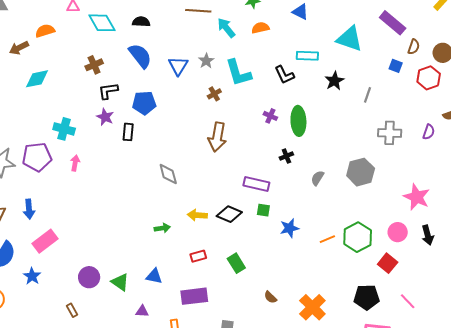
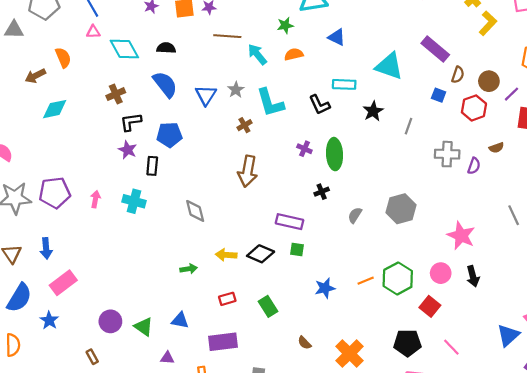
orange semicircle: (45, 31) -> (63, 58), turned 84
cyan cross: (64, 129) -> (134, 201), moved
gray cross: (390, 133) -> (447, 154), moved
blue star: (289, 228) -> (325, 288), moved

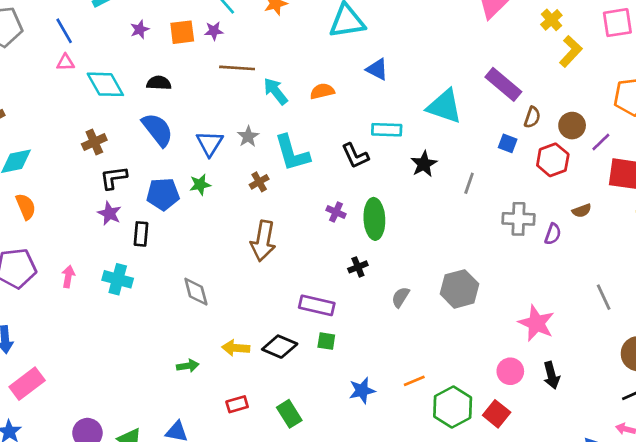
green star: (285, 25) -> (200, 185), moved
orange semicircle: (63, 58) -> (26, 207), moved
green hexagon: (398, 278) -> (453, 407), moved

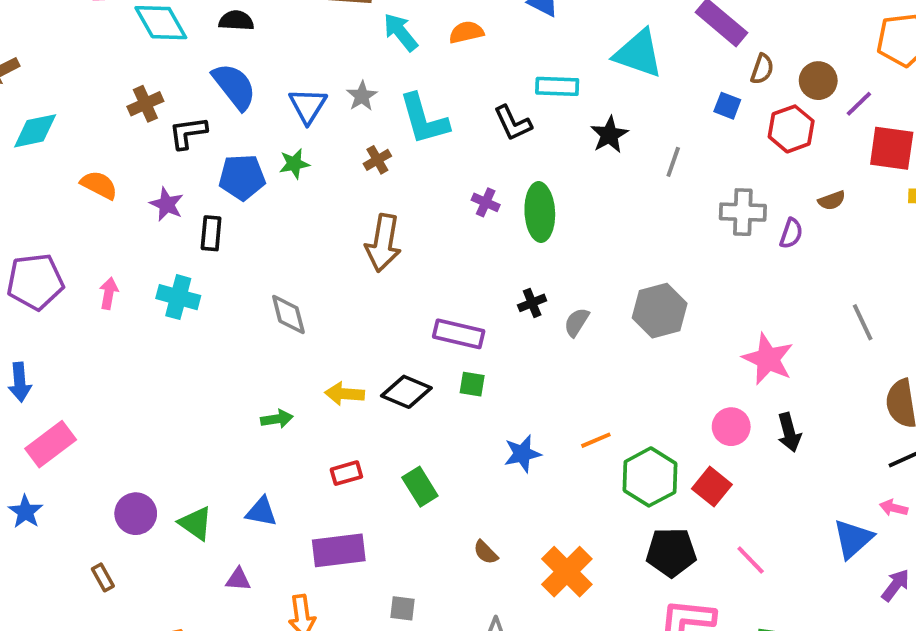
black L-shape: (114, 178) -> (188, 133), moved
orange semicircle: (26, 207) -> (99, 185), moved, turned -40
black cross: (358, 267) -> (532, 303), moved

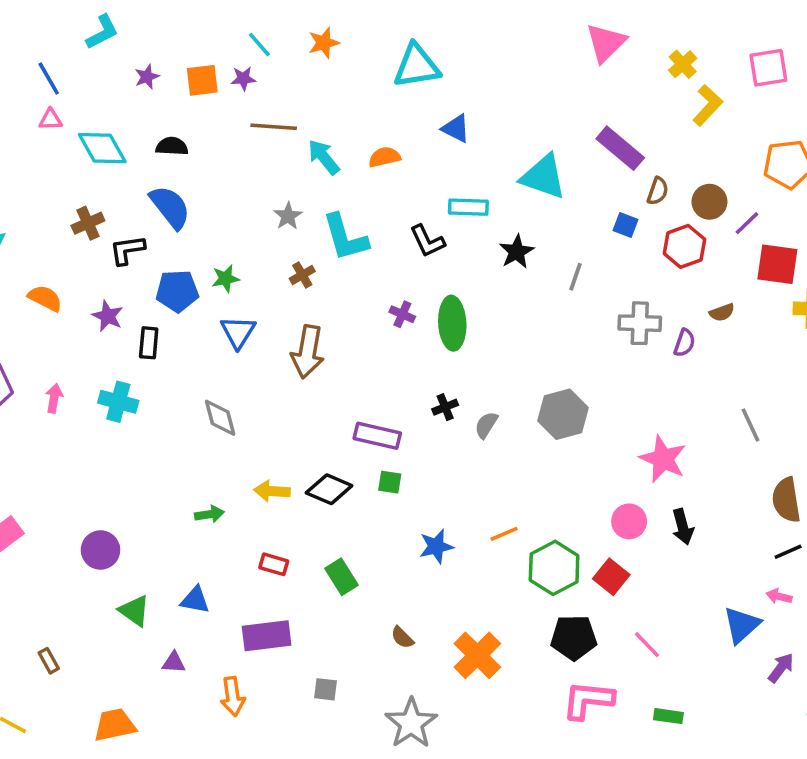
blue triangle: (308, 106) -> (238, 332), moved
red rectangle: (346, 473) -> (274, 564), turned 32
purple circle: (136, 514) -> (100, 550), moved

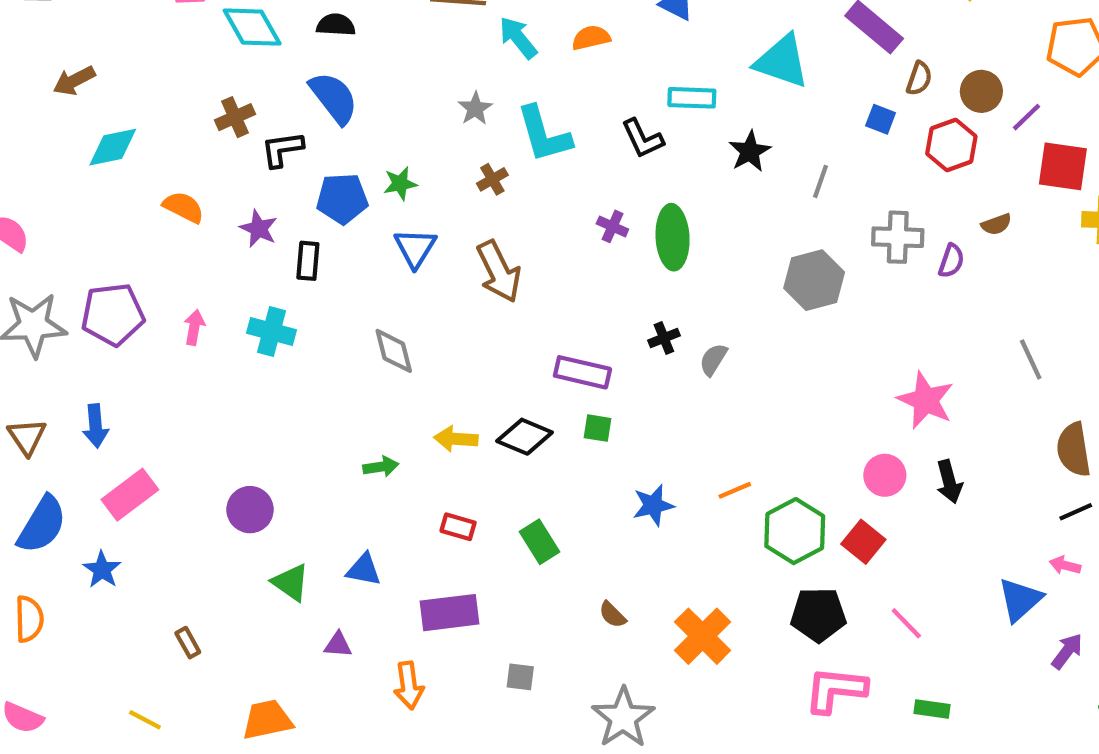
brown arrow: (308, 352) -> (499, 272), turned -36
gray hexagon: (563, 414) -> (814, 280), moved

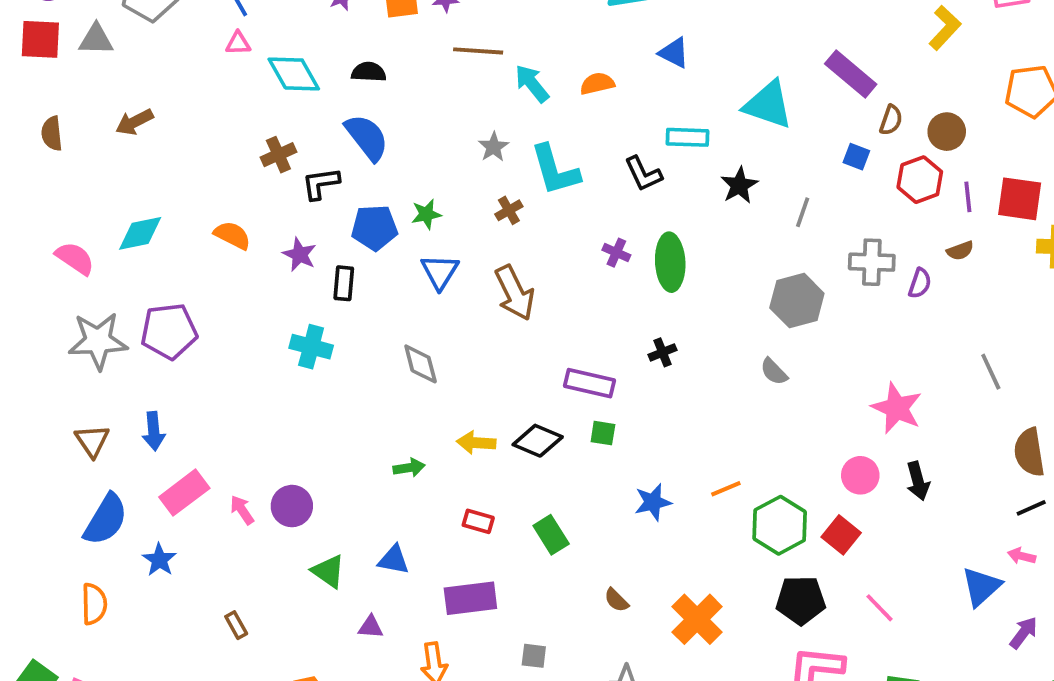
purple line: (1026, 117) -> (968, 197), moved, turned -52
cyan diamond: (113, 147) -> (140, 233), moved
pink arrow: (194, 327) -> (242, 510), moved, turned -44
gray semicircle: (713, 359) -> (774, 372), moved, turned -76

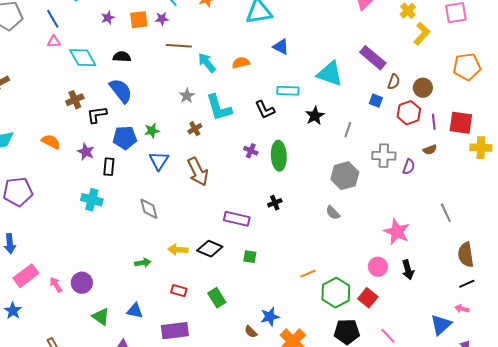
green square: (603, 433) -> (250, 257), moved
blue star: (653, 502) -> (270, 317), moved

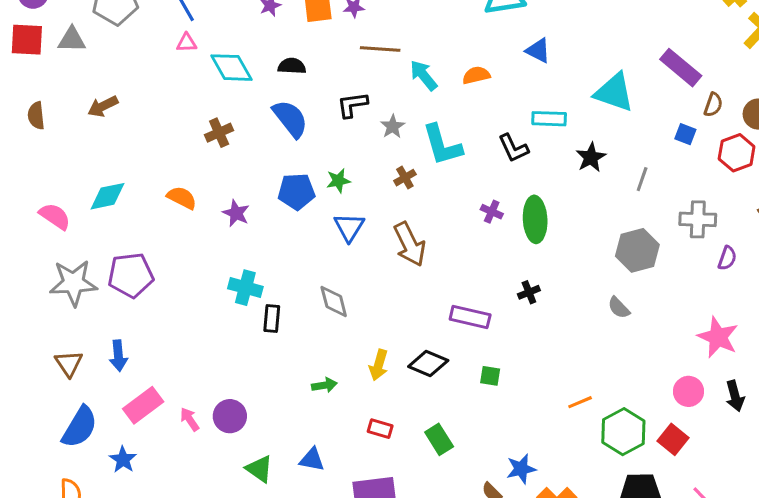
black L-shape: (97, 115) -> (352, 105), moved
black rectangle: (109, 167) -> (272, 319), moved
purple semicircle: (409, 167) -> (727, 258), moved
yellow arrow: (178, 250) -> (379, 365), turned -78

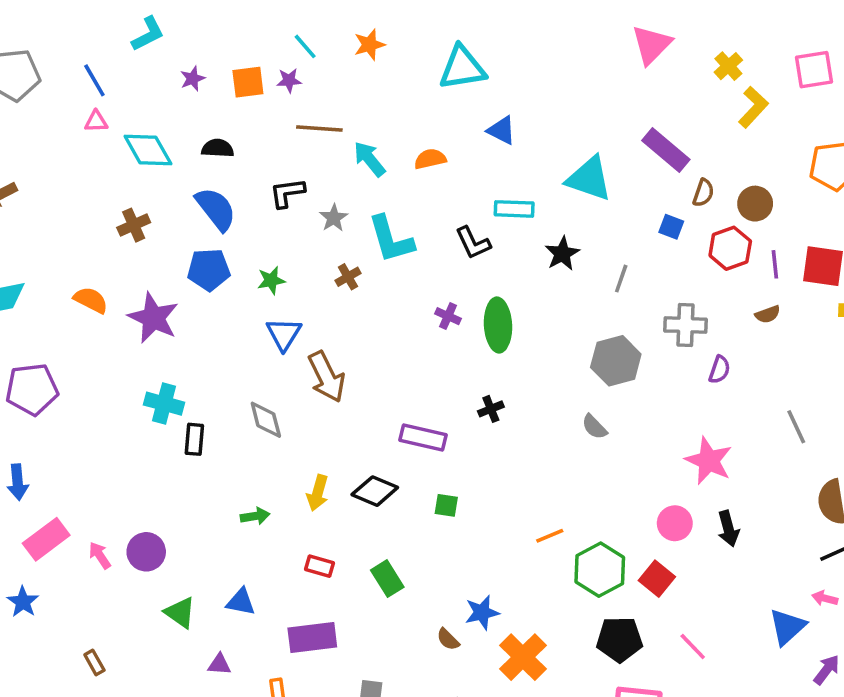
blue pentagon: (296, 192) -> (209, 270), moved
purple star: (236, 213) -> (153, 318), size x1.6
brown arrow: (410, 244) -> (327, 377), moved

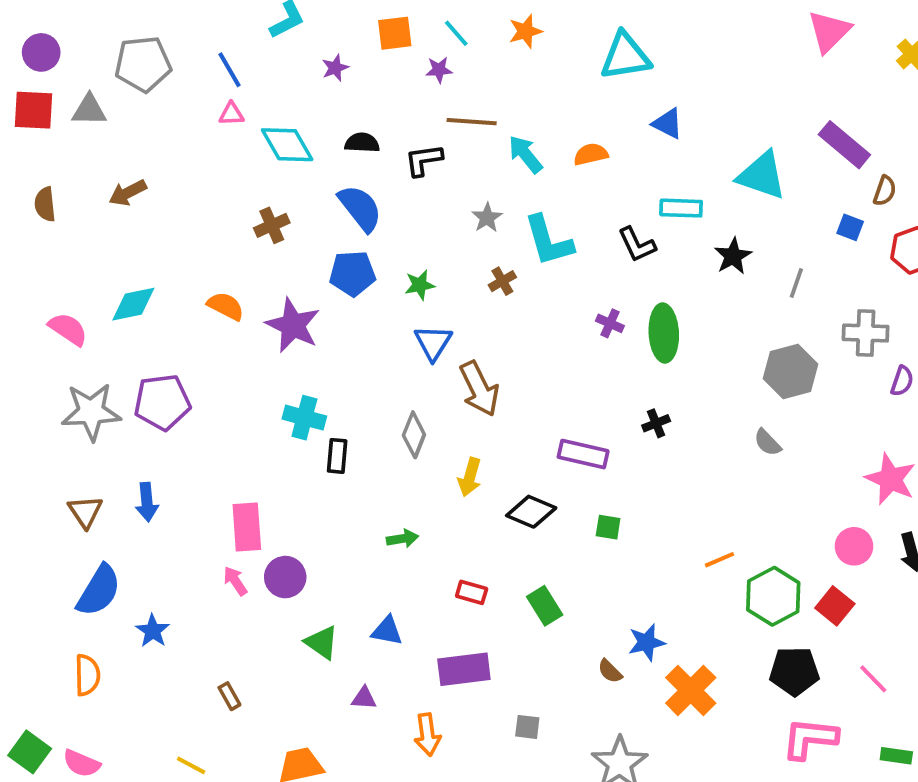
orange square: (248, 82) -> (395, 33), moved
black L-shape: (287, 193) -> (424, 160), moved
gray diamond: (266, 420) -> (414, 435), turned 36
yellow arrow: (318, 493) -> (470, 477), moved
pink rectangle: (46, 539) -> (247, 527), moved, turned -57

